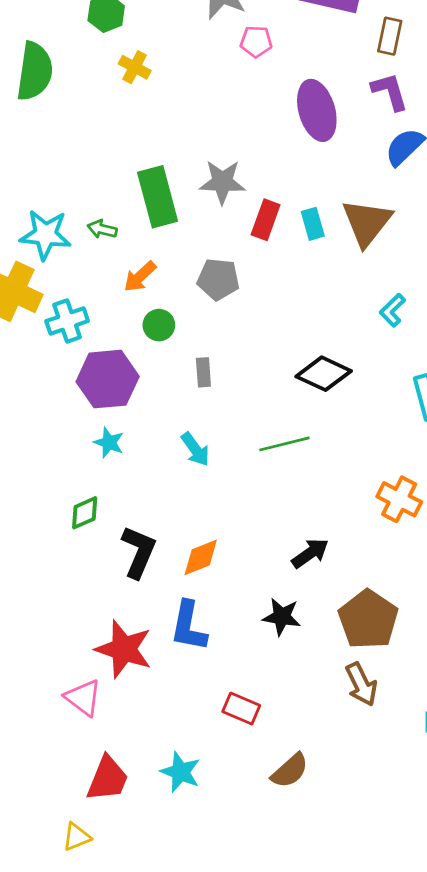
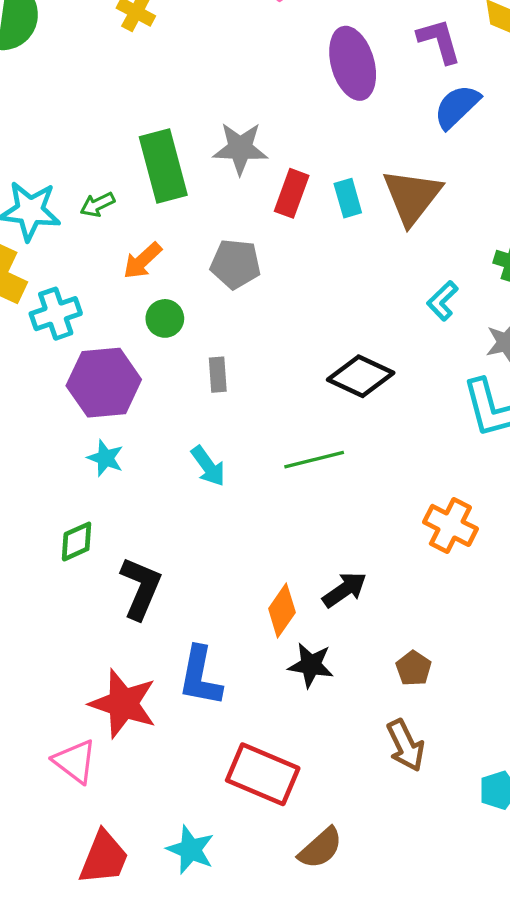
green arrow: (102, 229) -> (97, 205), turned -40
orange diamond: (201, 557) -> (282, 611), moved, turned -33
brown pentagon: (368, 619) -> (414, 668), size x0.5
red rectangle: (241, 709) -> (263, 774), size x1.6

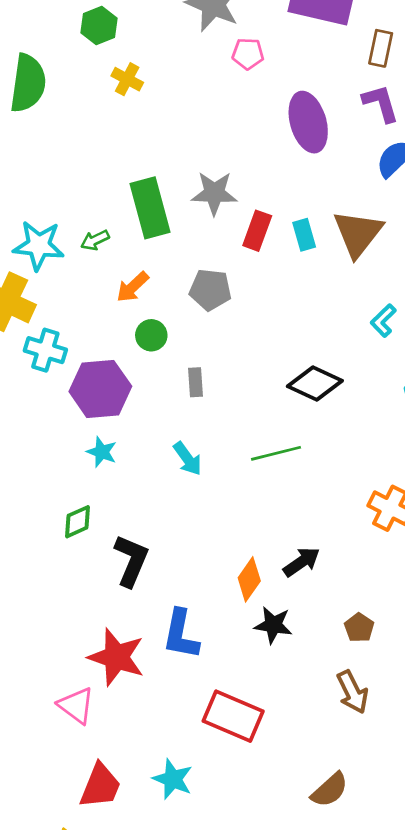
cyan cross: (56, 314) -> (45, 350), moved, turned 36
brown semicircle: (320, 848) -> (330, 790), moved

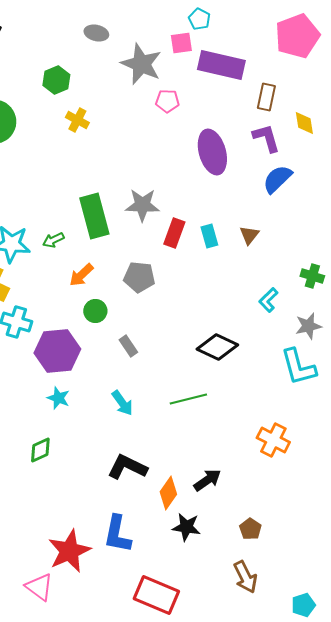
brown triangle: (358, 233) -> (249, 235), size x0.5
gray rectangle: (196, 382) -> (128, 346), turned -30
black L-shape: (131, 561) -> (127, 467), moved, turned -87
red star: (116, 657) -> (69, 551), turned 30

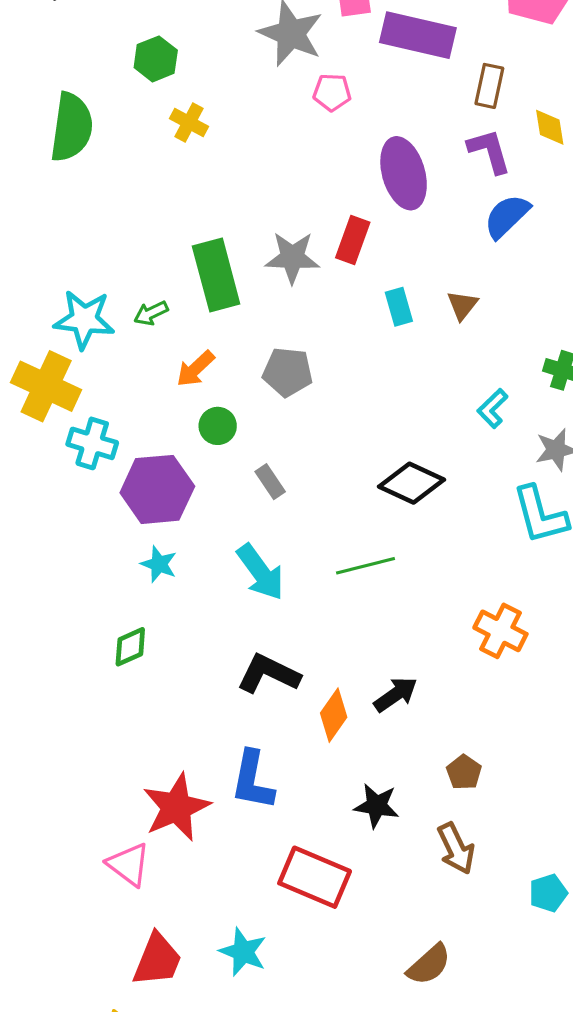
red rectangle: (174, 233) -> (353, 240), moved
cyan arrow: (122, 403) -> (261, 572), size x1.4
black star: (186, 527) -> (377, 806), moved

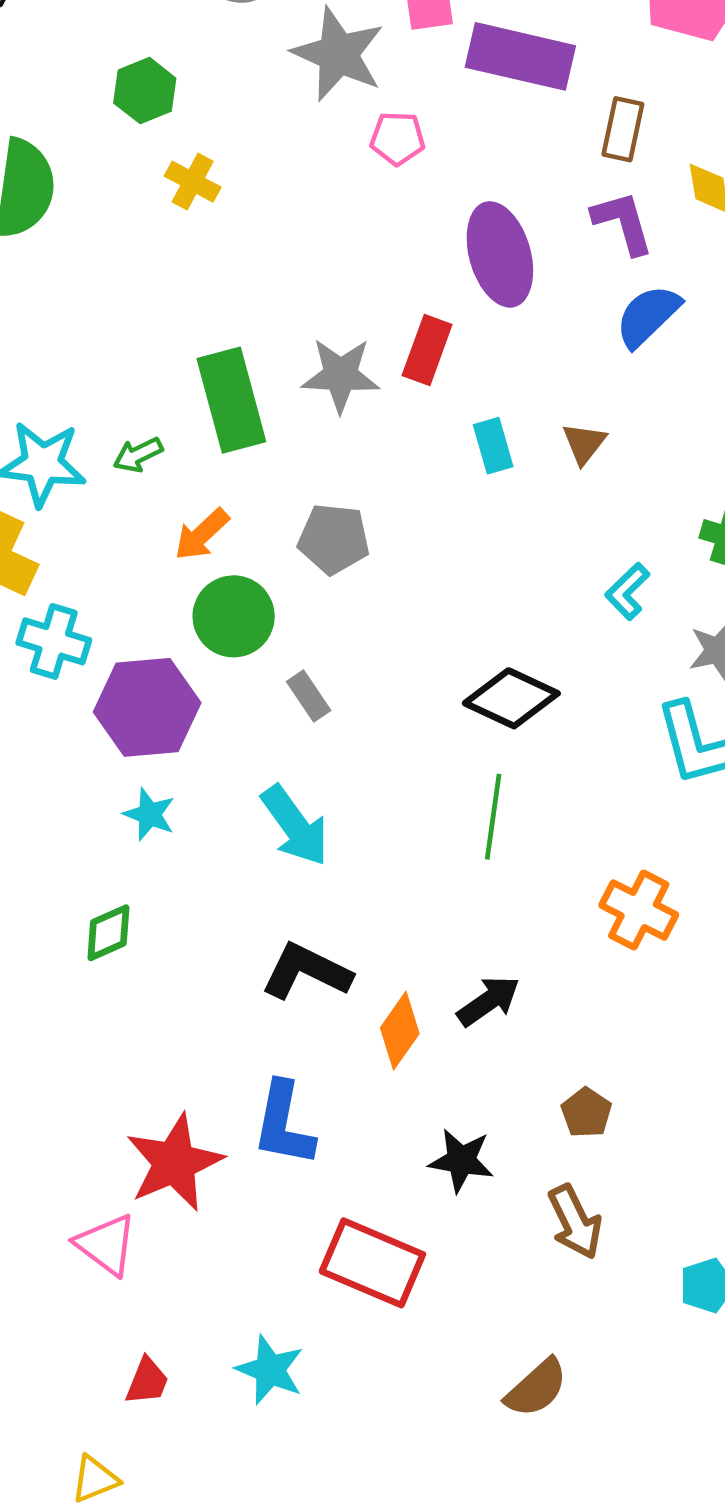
green circle: (218, 426) -> (234, 616), size x1.5
green line: (365, 566) -> (493, 817), moved, turned -68
red trapezoid: (157, 960) -> (147, 1381), size x0.6

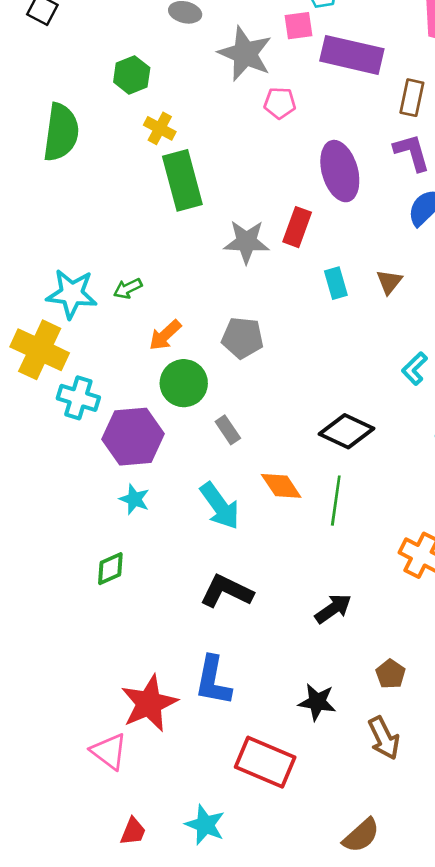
green rectangle: (231, 400) -> (182, 180), moved
orange diamond: (400, 1031) -> (281, 486), moved, turned -69

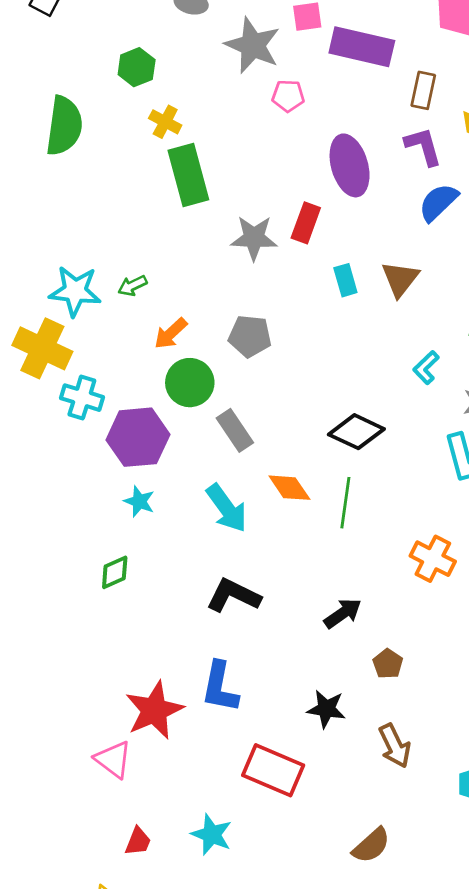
brown triangle: (389, 282) -> (400, 279), size x1.4
gray rectangle: (228, 430) -> (235, 430), size x1.4
brown pentagon: (391, 674) -> (388, 664), moved

